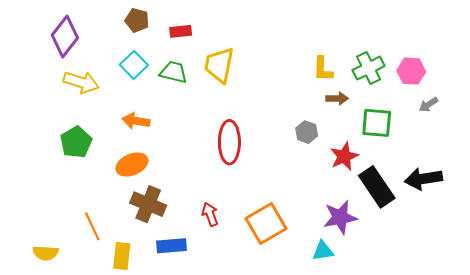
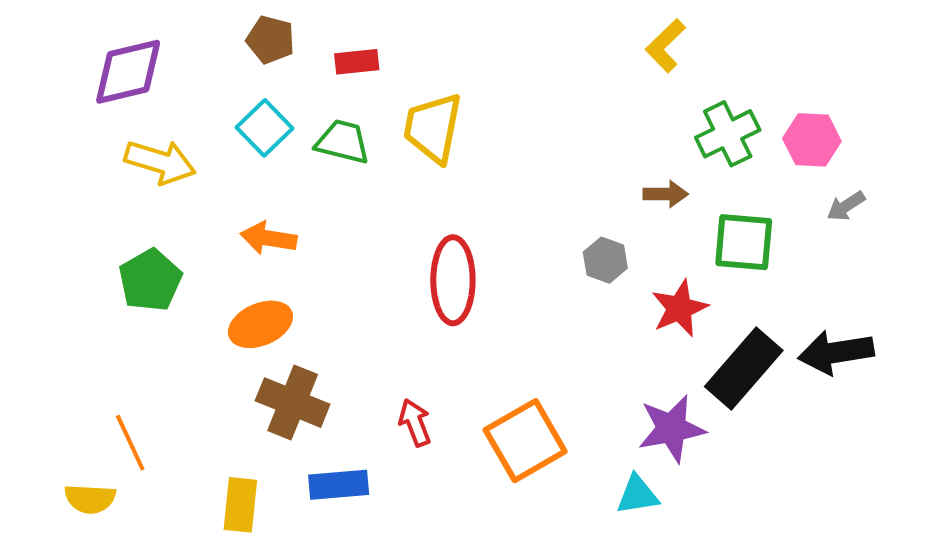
purple diamond: (65, 37) -> (128, 72), turned 39
yellow L-shape: (323, 69) -> (666, 46), moved, turned 44
black rectangle: (377, 187) -> (744, 368), turned 75
orange line: (92, 226) -> (130, 443), moved

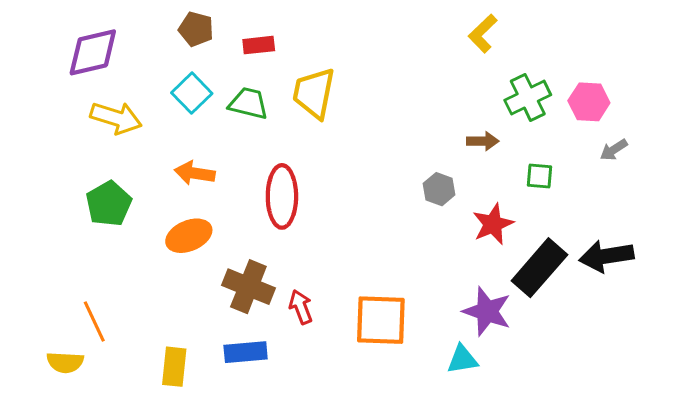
green square: (744, 242) -> (539, 176), size x0.6
red ellipse: (453, 280) -> (282, 196), moved
brown cross: (293, 403) -> (248, 287), moved
purple star: (672, 429) -> (487, 311), turned 30
orange square: (525, 441) -> (381, 320), turned 32

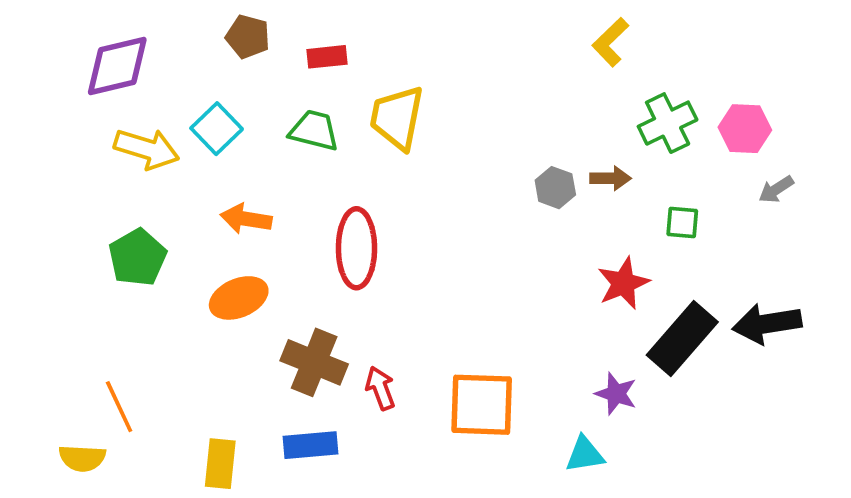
cyan square: (192, 93) -> (217, 129), moved
gray hexagon: (439, 189) -> (555, 188), moved
purple star: (487, 311) -> (616, 394), size x0.7

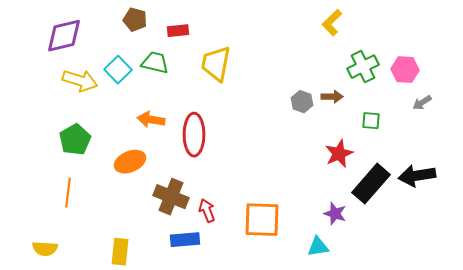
green trapezoid: (314, 130) -> (155, 63), moved
orange arrow: (246, 219) -> (151, 120), moved
orange line: (119, 407) -> (68, 193), moved, turned 32
blue rectangle: (310, 445) -> (185, 240), moved

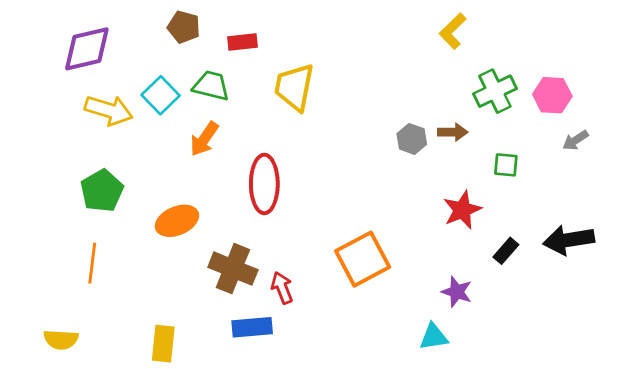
orange arrow: (151, 120) -> (204, 139), moved, turned -64
black rectangle: (371, 184) -> (506, 251), size x0.5
orange square: (262, 220) -> (363, 259), moved, turned -30

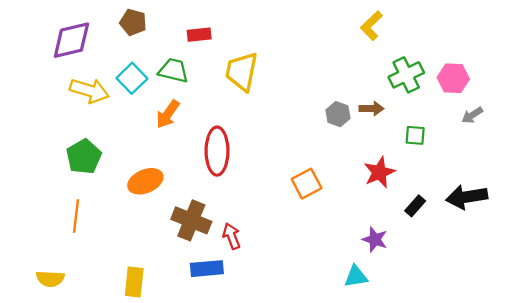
brown pentagon: (184, 27) -> (133, 22), moved
orange square: (363, 259) -> (307, 184), moved, size x0.7

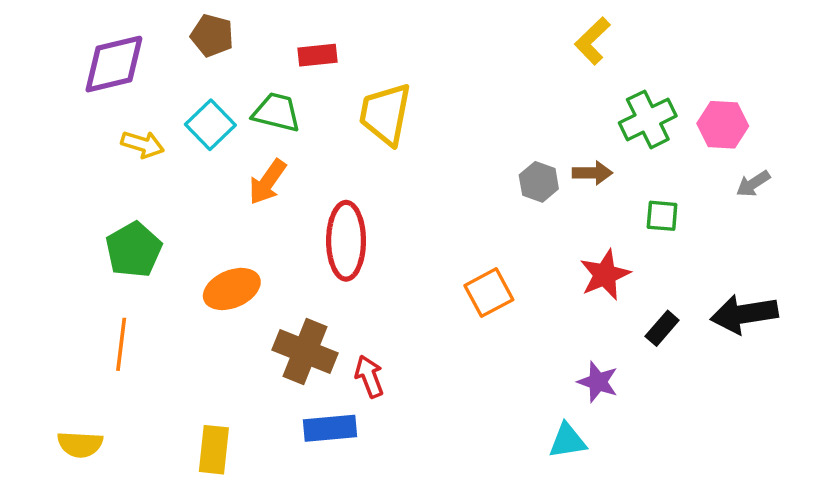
yellow arrow: (89, 91) -> (143, 144), size x0.7

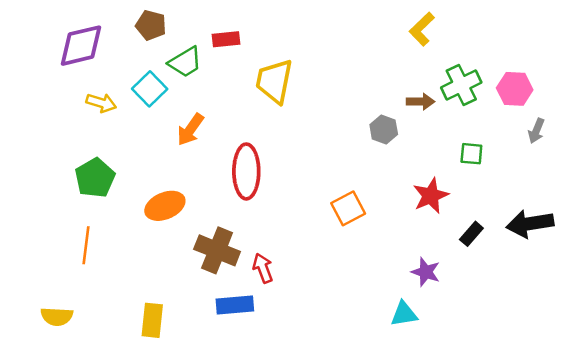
green trapezoid: (276, 112) -> (185, 62), moved, turned 135
brown arrow: (592, 173) -> (421, 102), moved
gray arrow: (753, 184) -> (536, 131), turned -35

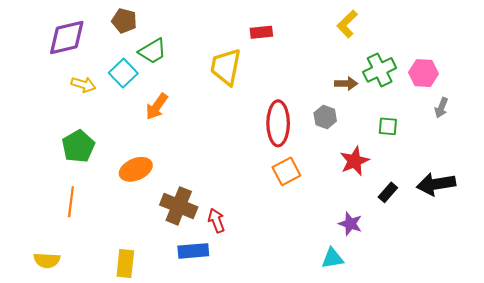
red rectangle: (226, 39) -> (261, 32), moved
gray hexagon: (384, 130) -> (325, 117), moved
red ellipse: (246, 171) -> (278, 123), moved

